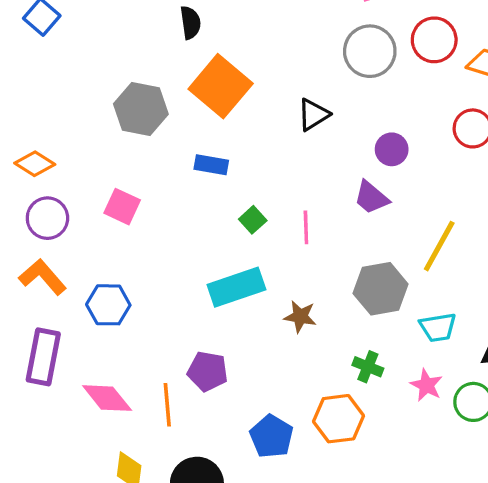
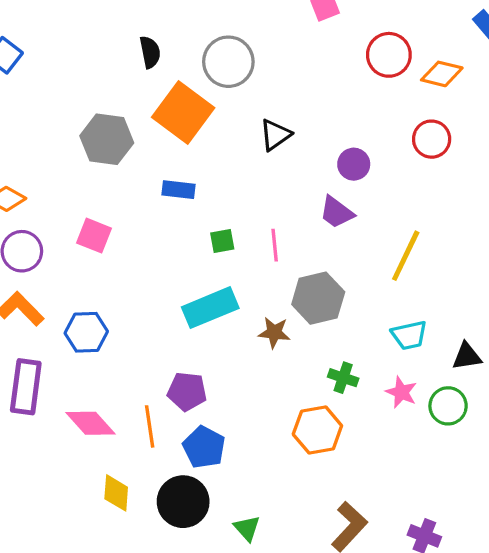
gray circle: (370, 51) -> (228, 62), moved
green square: (253, 220) -> (222, 241), turned 35
gray hexagon: (381, 289) -> (318, 298), moved
blue pentagon: (271, 436) -> (204, 447), moved

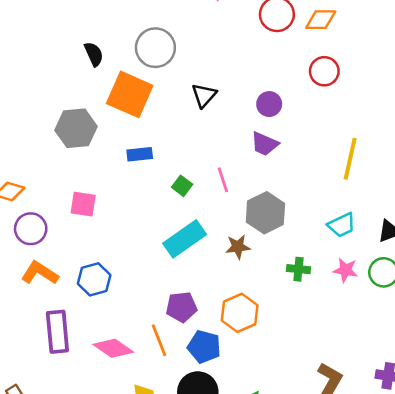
green square: (222, 241) -> (182, 186), turned -30
yellow line: (406, 256) -> (350, 159), moved
orange hexagon: (317, 430) -> (240, 313), moved

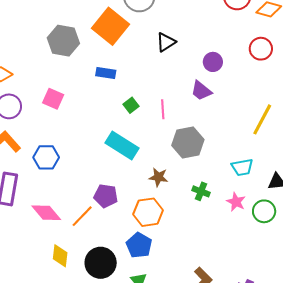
cyan rectangle: (185, 239) -> (122, 145), turned 52
brown star: (238, 247) -> (158, 177), moved
orange line: (159, 340) -> (82, 216), turned 50
blue pentagon: (204, 347) -> (139, 245), moved

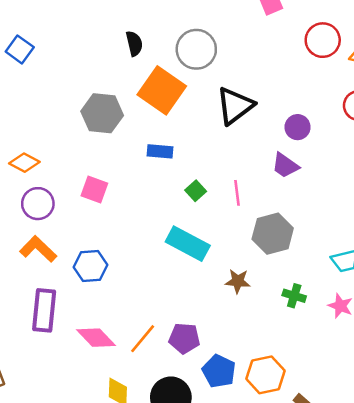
black triangle: (166, 42) -> (235, 106), size x1.5
purple pentagon: (106, 196) -> (184, 338), moved
orange hexagon: (148, 212) -> (265, 375), moved

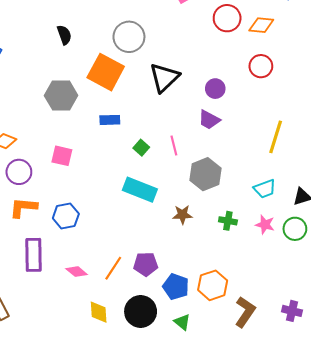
black semicircle: (134, 44) -> (64, 35), moved
orange L-shape: (38, 249) -> (23, 207), turned -32
pink diamond: (96, 338) -> (77, 272), size x0.7

